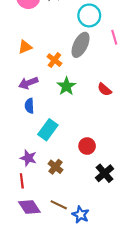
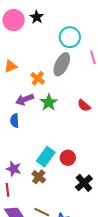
purple arrow: (28, 83) -> (25, 99), moved
cyan rectangle: (48, 130) -> (46, 157), moved

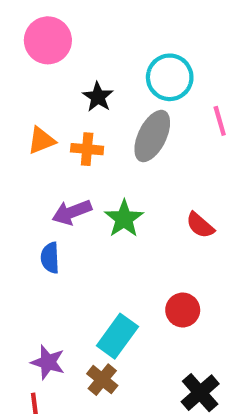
black star: (37, 17) -> (98, 97), moved
orange cross: (38, 78) -> (87, 149), moved, turned -32
red circle: (68, 158) -> (183, 310), moved

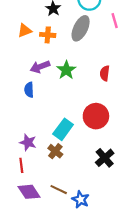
red semicircle: (200, 225) -> (105, 73), turned 56
red circle: (183, 310) -> (96, 116), size x1.5

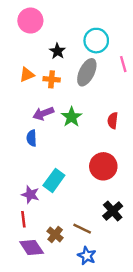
cyan rectangle: (63, 129) -> (54, 180), moved
brown cross: (55, 151) -> (55, 235), moved
brown line: (59, 190) -> (82, 229), moved

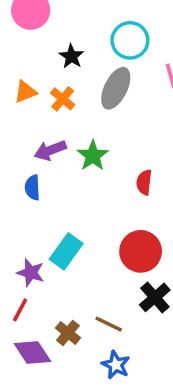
orange cross: (52, 79) -> (63, 99), turned 35
red semicircle: (113, 120) -> (144, 182), moved
red circle: (103, 166) -> (141, 251), moved
red line: (23, 219) -> (20, 310), turned 35

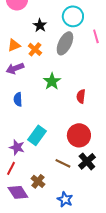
purple arrow: (50, 150) -> (15, 68), moved
brown line: (109, 324) -> (63, 163), moved

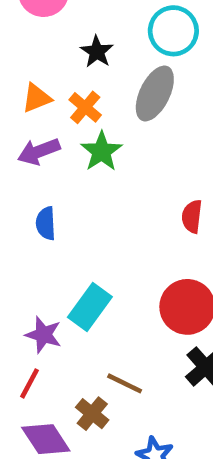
green star: (52, 81) -> (101, 151), moved
brown line: (63, 163) -> (125, 383), moved

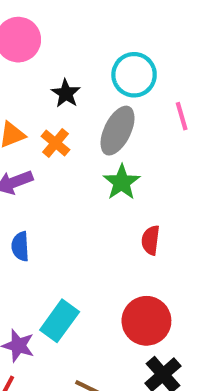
green star: (101, 151) -> (122, 182), moved

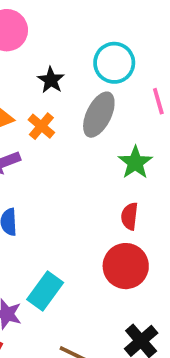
green star: (122, 182) -> (135, 163), moved
red circle: (146, 321) -> (126, 266), moved

